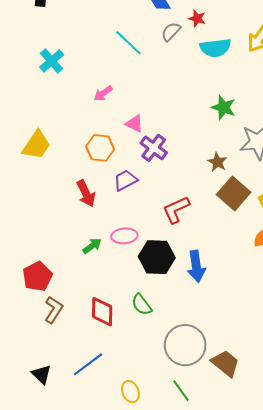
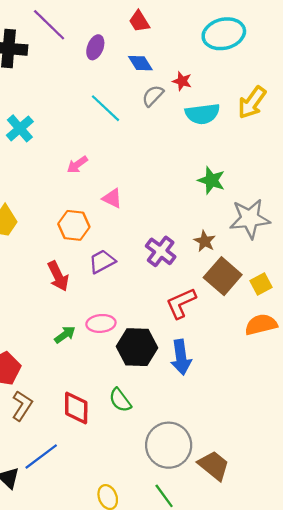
purple cross: (154, 148) -> (161, 251), moved
red L-shape: (176, 210) -> (181, 303), moved
blue line: (88, 364) -> (41, 456), moved

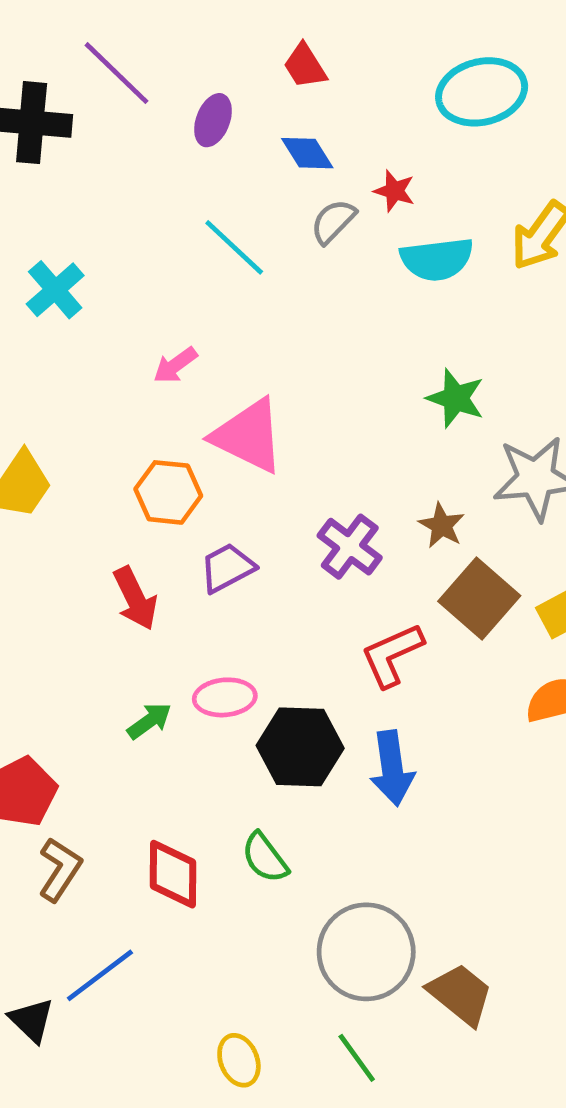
pink triangle: (112, 198) -> (248, 436), size x1.8

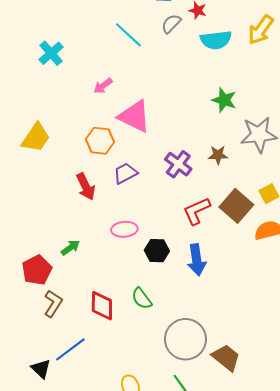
brown star: (442, 525) -> (218, 155), turned -30
brown square: (479, 598) -> (236, 206), moved
green arrow: (149, 721) -> (70, 248), moved
black hexagon: (300, 747) -> (157, 251), size x0.7

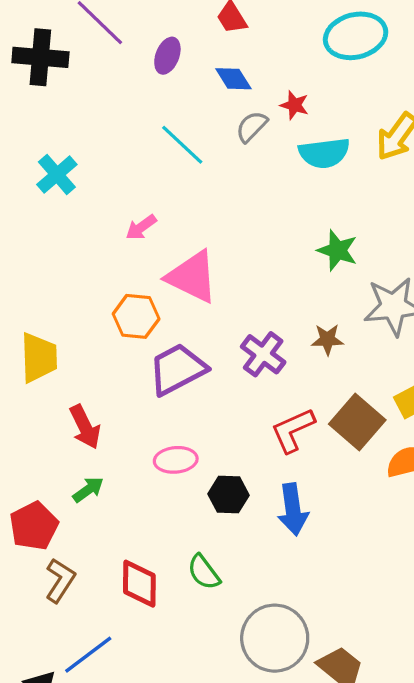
yellow trapezoid: (36, 138) -> (39, 358), moved, turned -36
purple trapezoid: (125, 173) -> (177, 369), size x1.5
red arrow: (86, 187) -> (85, 427), moved

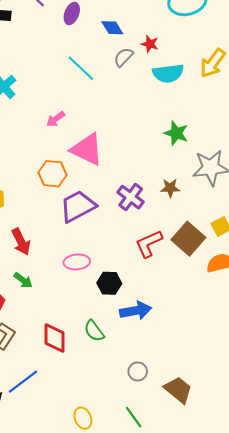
green arrow: (88, 490) -> (23, 280), turned 72
blue arrow: (293, 509) -> (136, 311), moved, turned -92
gray circle: (275, 638) -> (138, 371), size x0.5

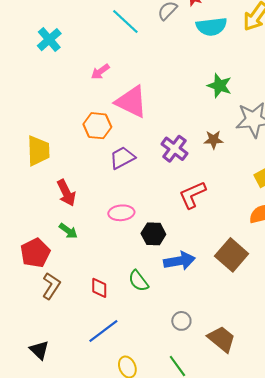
purple trapezoid: (78, 206) -> (122, 158), size x0.7
brown square: (188, 239) -> (232, 255), moved
red diamond: (55, 338) -> (99, 288), size x0.7
blue line: (23, 382) -> (103, 331), moved

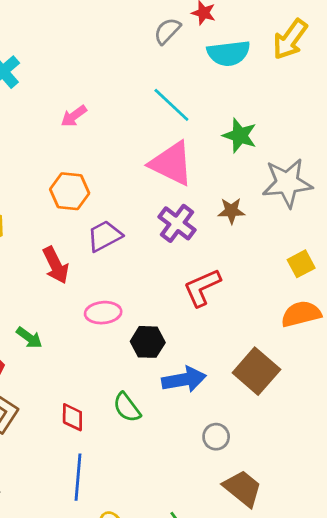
cyan line: (125, 22) -> (171, 105), moved
pink triangle: (131, 102) -> (171, 163), moved
red arrow: (66, 193) -> (56, 265), moved
gray circle: (181, 321) -> (216, 437), moved
blue line: (103, 331) -> (78, 477), turned -48

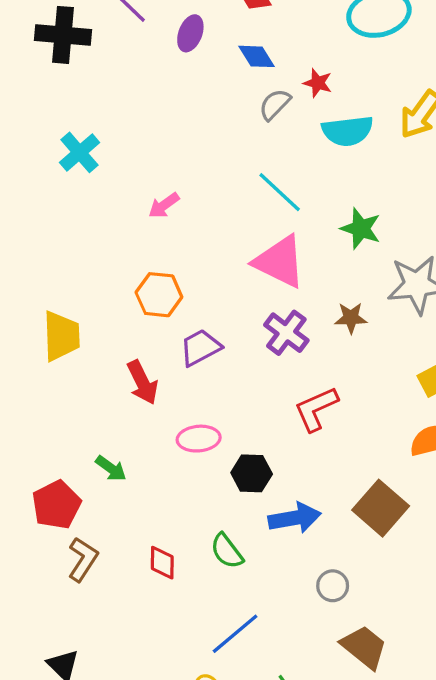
blue line: (78, 477) -> (235, 634), moved, turned 45

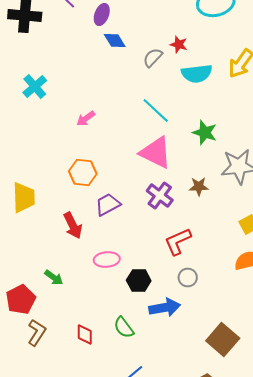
blue diamond: (257, 56) -> (115, 40), moved
brown square: (381, 508) -> (223, 340), moved
gray circle: (333, 586) -> (188, 278), moved

